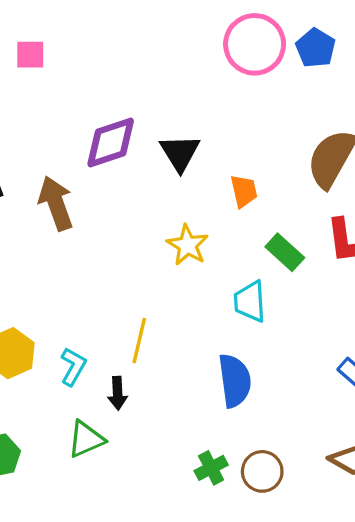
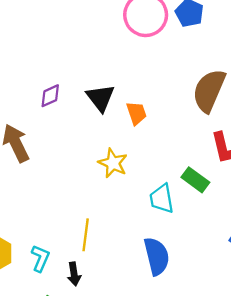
purple diamond: (111, 143) -> (50, 96), size x0.6
orange trapezoid: (244, 191) -> (136, 113), moved
green rectangle: (285, 252) -> (195, 180), moved

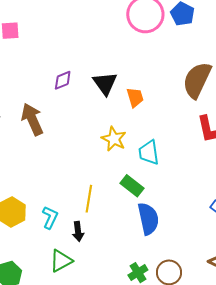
green rectangle: (195, 180) -> (132, 186), moved
cyan trapezoid: (162, 199) -> (149, 153), moved

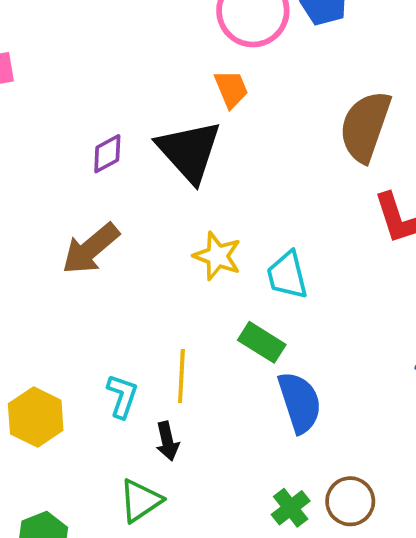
black triangle: (105, 83) -> (189, 151), size x1.4
orange trapezoid: (135, 97) -> (231, 89), moved
brown arrow: (32, 119) -> (91, 249), moved, turned -100
cyan L-shape: (50, 217) -> (122, 396), moved

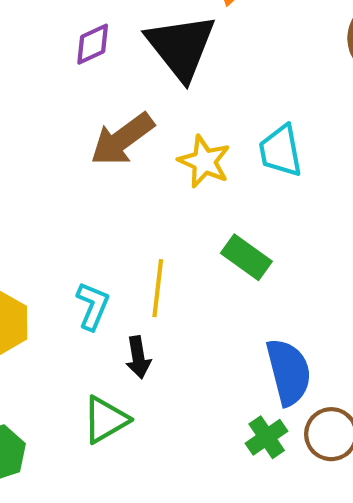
brown arrow: (91, 249) -> (122, 139), moved
cyan trapezoid: (287, 275) -> (281, 151), moved
blue semicircle: (300, 402) -> (289, 372), moved

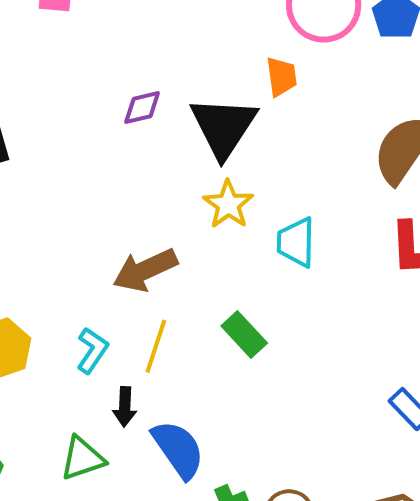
brown arrow: (122, 139) -> (145, 270), moved
yellow star: (204, 161) -> (228, 204), moved
blue semicircle: (289, 372) -> (178, 449), moved, turned -32

